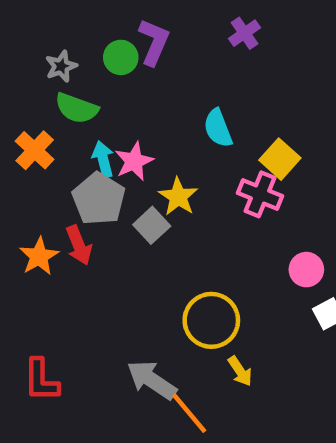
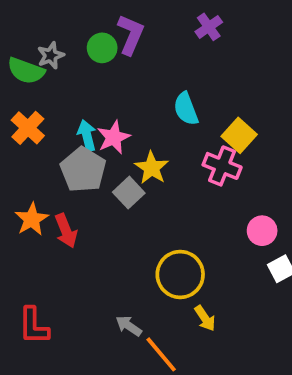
green semicircle: (77, 108) -> (26, 71), moved
red arrow: (79, 245) -> (66, 231), moved
gray arrow: (152, 380) -> (129, 326), size x0.6

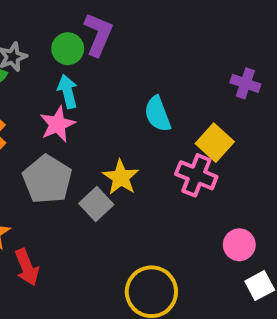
purple cross: (209, 27) -> (245, 83), moved, turned -36
cyan arrow: (87, 135) -> (68, 92), moved
pink star: (114, 137) -> (57, 124), moved
red arrow: (66, 231) -> (27, 267), moved

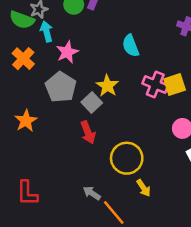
cyan arrow: (68, 92) -> (47, 31), moved
yellow square: (215, 143) -> (175, 84), moved, turned 30
red arrow: (27, 267) -> (88, 132), moved

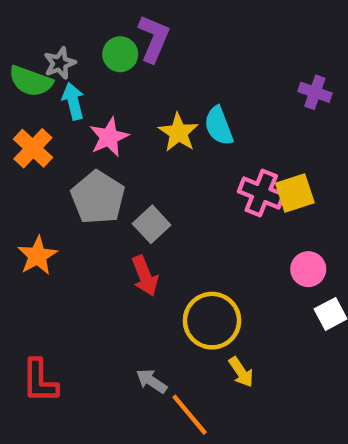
yellow star: (107, 86) -> (178, 133), moved

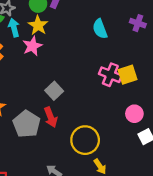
cyan semicircle: (219, 126) -> (100, 29), moved
yellow star: (178, 133) -> (38, 25), moved
gray pentagon: (98, 197) -> (27, 124), moved

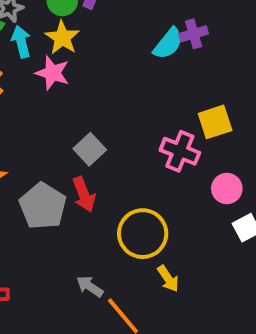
purple cross: (138, 23) -> (194, 34), moved, turned -35
cyan semicircle: (100, 29) -> (168, 44), turned -120
pink star: (32, 46) -> (53, 73), turned -30
pink cross: (110, 75) -> (180, 151), moved

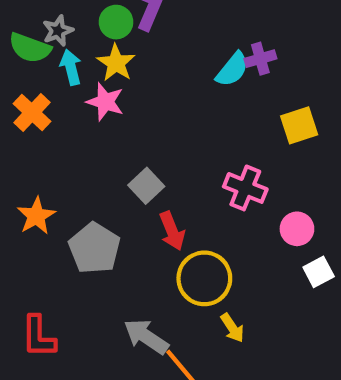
yellow square: (215, 122) -> (299, 125), moved
red arrow: (84, 194) -> (172, 231), moved
gray arrow: (90, 286) -> (146, 337), size x1.5

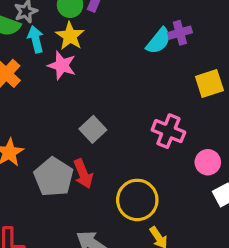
red arrow: (172, 231) -> (83, 174), moved

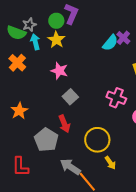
purple cross: (180, 33) -> (123, 38), turned -32
pink star: (62, 65) -> (59, 71), moved
gray pentagon: (54, 177) -> (46, 140), moved

